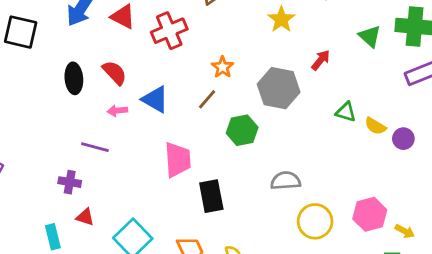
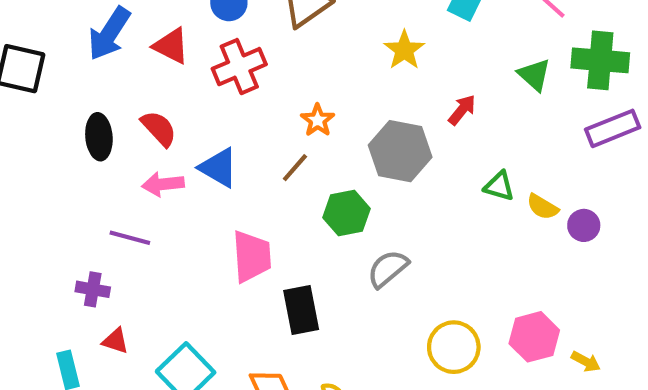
pink arrow: (117, 111) -> (163, 184), size x1.4
gray semicircle: (286, 181) -> (388, 269), moved, turned -36

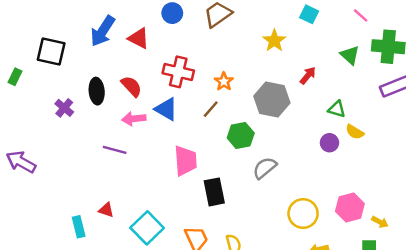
red cross: (239, 67) -> (178, 72), moved, turned 36
green triangle: (499, 186) -> (337, 109), moved
purple circle: (584, 225) -> (329, 143), moved
purple cross: (93, 289) -> (64, 108), moved, turned 30

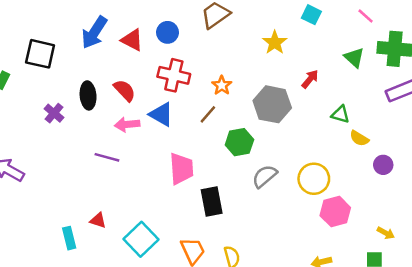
blue circle: (172, 13) -> (167, 32), moved
purple circle: (329, 143) -> (383, 165), moved
pink hexagon: (350, 208) -> (335, 212), moved
yellow circle: (303, 214) -> (314, 179), moved

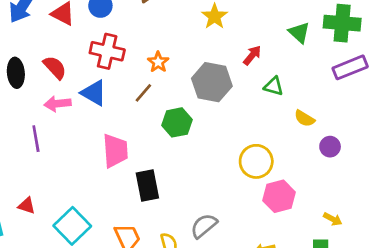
green triangle: (340, 114) -> (274, 86), moved
purple line: (107, 157) -> (36, 139), turned 65
gray semicircle: (265, 176) -> (204, 226), moved

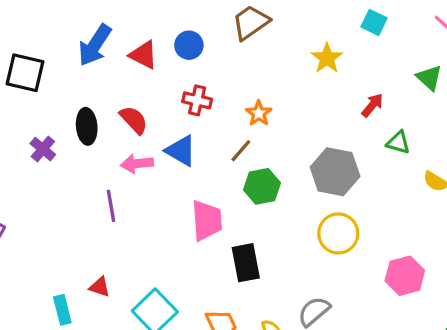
red cross: (107, 51) -> (197, 100), size x0.7
gray hexagon: (212, 82) -> (335, 172), moved
green hexagon: (177, 122) -> (262, 186), moved
yellow circle: (256, 161) -> (338, 233), moved

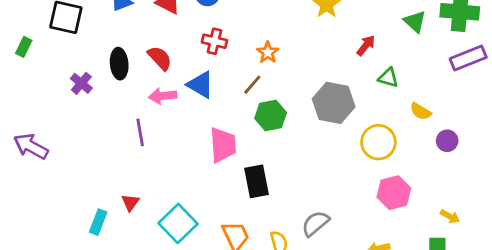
yellow circle: (338, 233) -> (378, 142), moved
red triangle: (100, 287) -> (130, 202), turned 48
cyan rectangle: (62, 310) -> (98, 222), turned 35

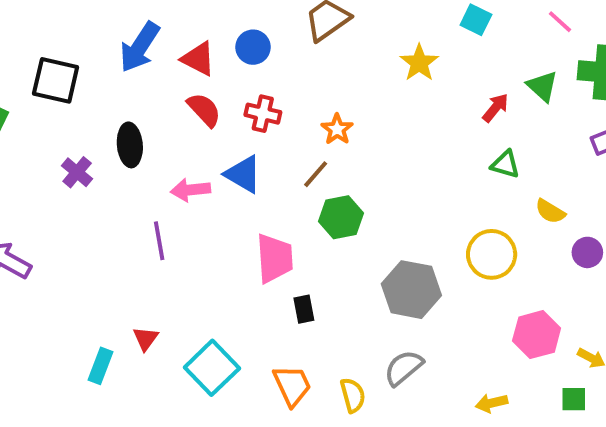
red arrow: (366, 45) -> (495, 108), moved
red semicircle: (160, 58) -> (204, 110), moved
gray hexagon: (334, 103) -> (411, 290), moved
black rectangle: (257, 181) -> (304, 309), moved, size x0.6
pink hexagon: (394, 193) -> (537, 335), moved

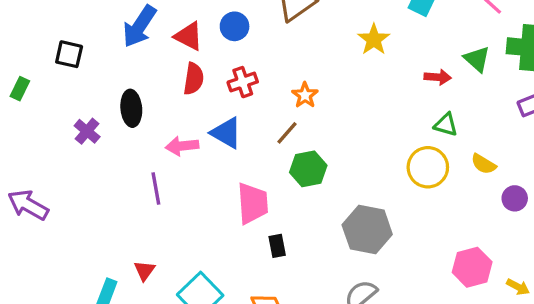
black square: (56, 80) -> (69, 54), size x0.7
red arrow: (495, 108) -> (438, 77), turned 55
red semicircle: (204, 110) -> (194, 79), turned 52
red cross: (263, 114) -> (243, 82), turned -32
yellow circle: (492, 254) -> (428, 167), moved

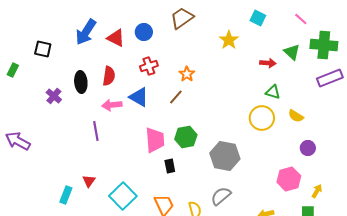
red semicircle: (194, 79) -> (109, 76), moved
green hexagon: (308, 169) -> (186, 137), moved
purple circle: (515, 198) -> (308, 148), moved
yellow arrow: (518, 287) -> (317, 191), turned -88

